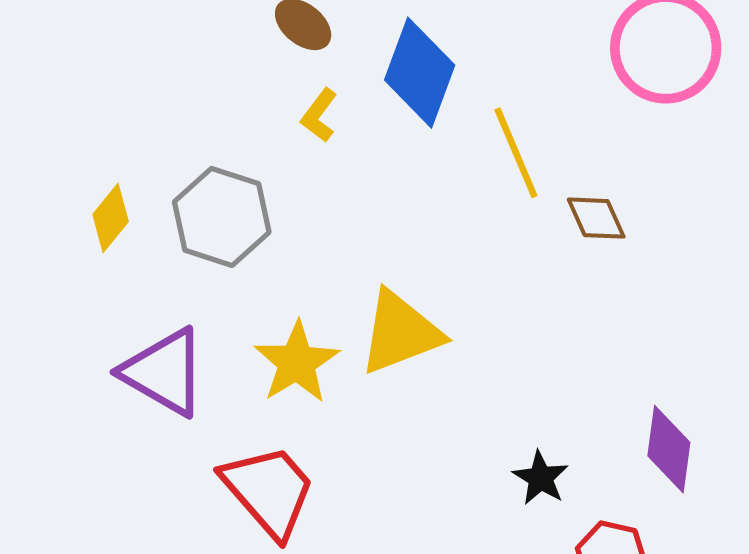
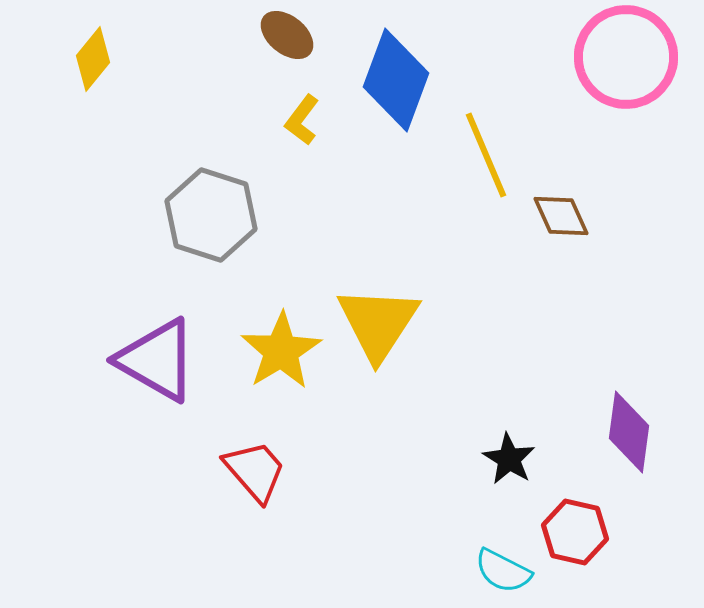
yellow diamond: (111, 218) -> (93, 59), moved
yellow triangle: (400, 332) -> (378, 323), turned -36
red trapezoid: (269, 491) -> (255, 471), size x0.7

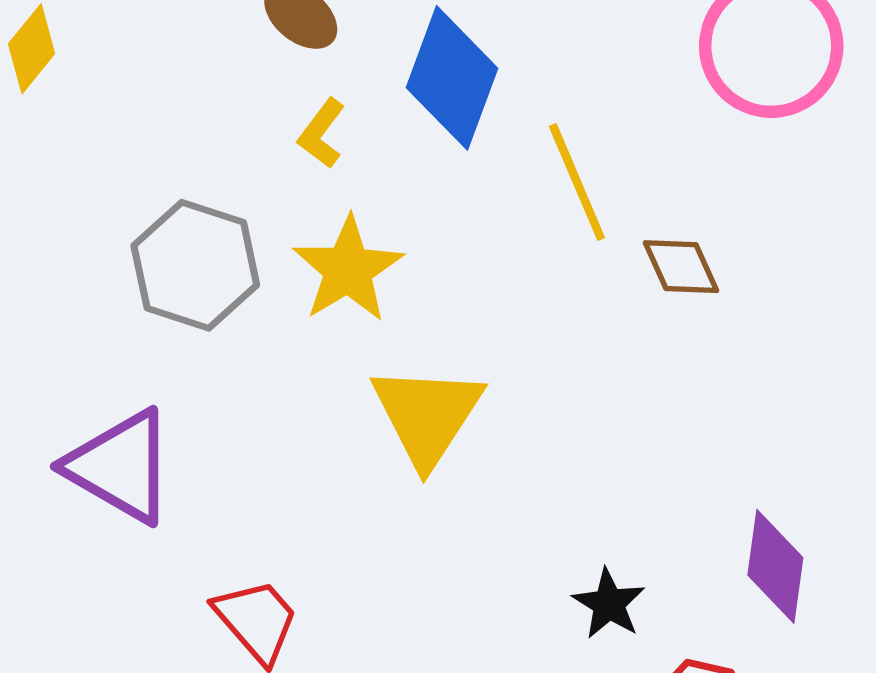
yellow star: (281, 351) -> (348, 269), moved

